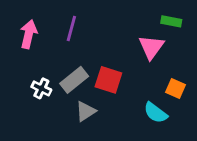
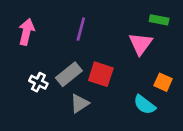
purple line: (71, 29) -> (81, 29), moved

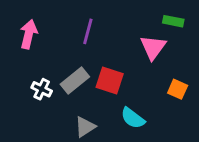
gray triangle: (80, 103) -> (85, 127), moved
cyan semicircle: (145, 105) -> (133, 118), moved

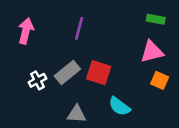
pink triangle: (153, 47) -> (152, 52), moved, turned 40
white cross: (42, 89) -> (37, 80), turned 36
gray triangle: (85, 127) -> (76, 114), turned 36

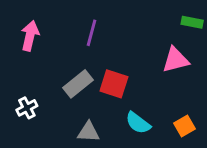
green rectangle: (156, 19) -> (192, 22), moved
white cross: (37, 80) -> (27, 108), moved
orange square: (160, 80) -> (185, 126), moved, turned 36

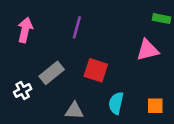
gray rectangle: (78, 84) -> (52, 73), moved
cyan semicircle: (138, 123) -> (116, 103), turned 65
orange square: (185, 126) -> (155, 106), turned 30

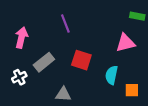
purple line: (77, 27) -> (65, 24), turned -36
pink arrow: (25, 30) -> (21, 38), moved
cyan semicircle: (116, 103) -> (112, 75), moved

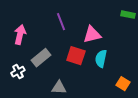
pink triangle: (125, 43) -> (92, 35), moved
cyan semicircle: (112, 75) -> (101, 59), moved
orange square: (132, 90) -> (123, 84), turned 32

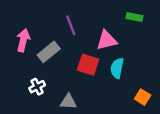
green rectangle: (128, 15) -> (134, 17), moved
gray rectangle: (41, 58) -> (49, 52), moved
white cross: (18, 72) -> (37, 87), moved

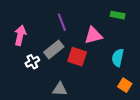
gray rectangle: (49, 52) -> (54, 50), moved
cyan semicircle: (117, 68) -> (118, 58), moved
white cross: (37, 87) -> (32, 62), moved

